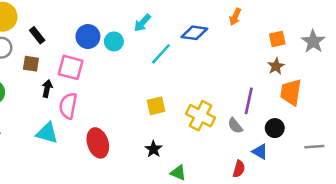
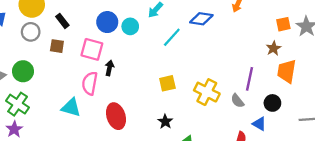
orange square: (277, 39) -> (283, 24), moved
black arrow: (47, 88) -> (109, 68), moved

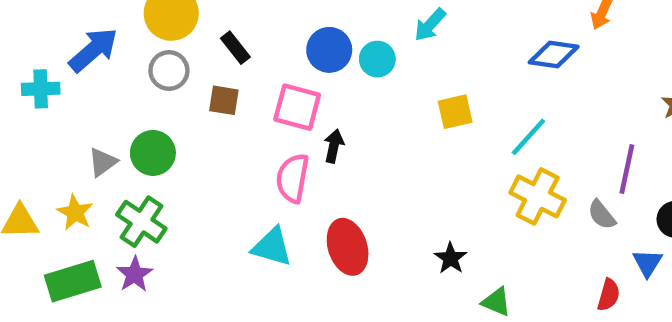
blue diamond: (201, 19) -> (554, 54), moved
cyan line: (172, 37) -> (528, 137), moved
yellow square: (167, 83) -> (455, 112), moved
cyan triangle: (71, 107) -> (272, 247), moved
blue triangle: (259, 124) -> (648, 263), turned 32

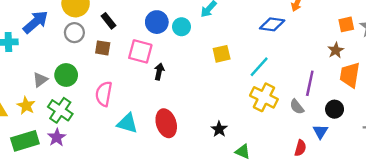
pink semicircle: (293, 178) -> (104, 94), moved

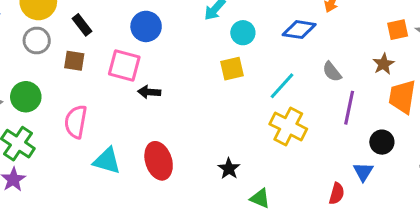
cyan circle: (182, 27) -> (243, 33), moved
black arrow: (159, 71) -> (149, 92), turned -98
gray semicircle: (297, 107) -> (332, 72), moved

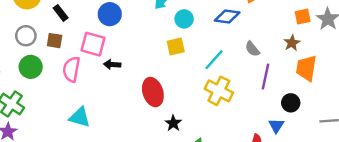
gray circle: (37, 41) -> (26, 36), moved
green circle: (26, 97) -> (31, 67), moved
pink semicircle: (76, 122) -> (71, 69), moved
red ellipse: (159, 161) -> (153, 92), moved

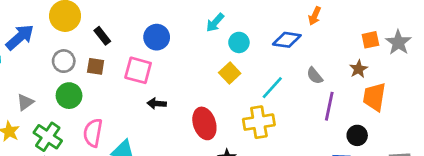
yellow square: (176, 47) -> (230, 73), turned -30
black arrow: (112, 64) -> (157, 104), moved
pink semicircle: (71, 69) -> (93, 133), moved
yellow cross: (219, 91) -> (259, 122), moved, turned -36

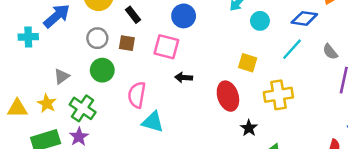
yellow square: (230, 73) -> (248, 63), moved, turned -30
cyan line: (272, 88) -> (292, 49), moved
pink semicircle: (93, 133) -> (137, 95), moved

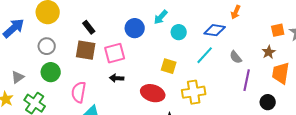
black rectangle: (133, 15) -> (89, 27), moved
blue circle: (184, 16) -> (135, 28), moved
brown square: (127, 43) -> (86, 50), moved, size x1.5
pink square: (166, 47) -> (115, 53), moved, turned -30
red ellipse: (228, 96) -> (153, 93), turned -55

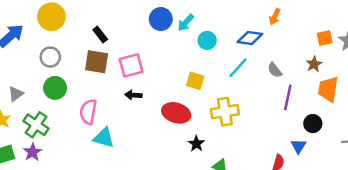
blue circle: (135, 28) -> (161, 19), moved

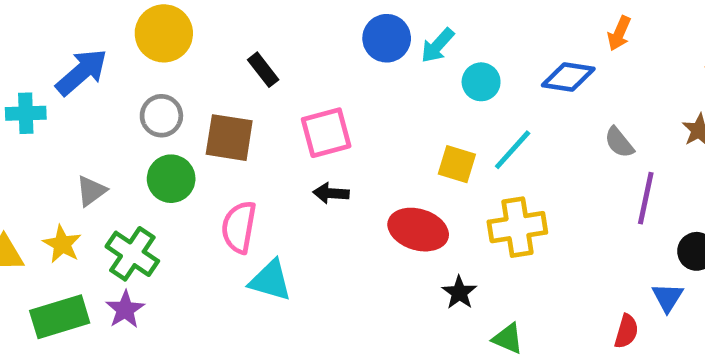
brown square: (97, 62) -> (229, 138), moved
cyan line: (238, 68) -> (513, 150), moved

